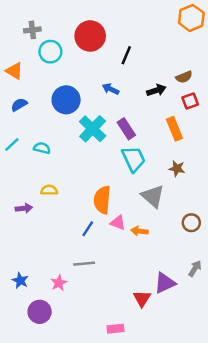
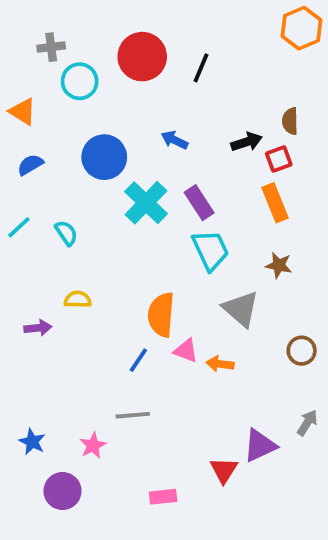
black line: (126, 55) -> (201, 68), moved
brown semicircle: (184, 77) -> (290, 121), turned 112
red square: (190, 101) -> (279, 159), moved
cyan semicircle: (42, 148) -> (66, 233), turned 42
pink rectangle: (115, 329) -> (163, 497), moved

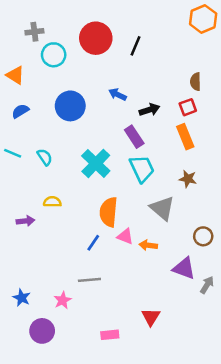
black arrow: (247, 142) -> (149, 110), moved
cyan cross: (146, 203) -> (96, 163), moved
cyan line: (19, 227) -> (13, 153), turned 66
purple triangle: (260, 445) -> (184, 268), moved, turned 45

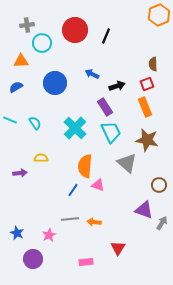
orange triangle: (15, 75) -> (21, 61), moved, turned -35
brown star: (188, 179) -> (147, 140), size x1.6
orange arrow: (148, 245) -> (94, 222), moved

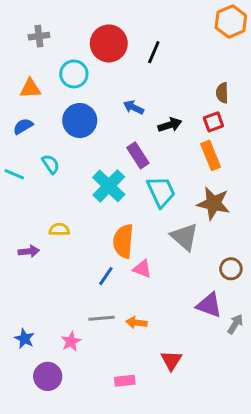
cyan circle: (42, 43) -> (74, 74), moved
purple rectangle: (105, 107) -> (138, 155), moved
cyan semicircle: (35, 123) -> (51, 164), moved

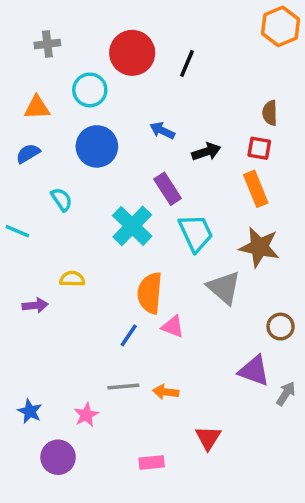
red square: (213, 122) -> (259, 148), turned 30
cyan line: (14, 174) -> (17, 231), moved

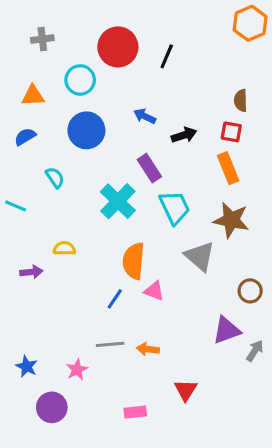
purple triangle: (254, 371) -> (227, 330), turned -40

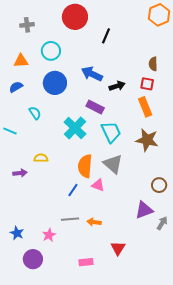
red circle: (118, 47) -> (75, 17), moved
blue arrow: (145, 116) -> (92, 74), size x1.5
purple rectangle: (149, 168) -> (95, 107), turned -30
gray triangle: (200, 256) -> (113, 164), moved

